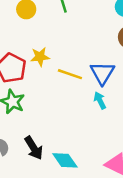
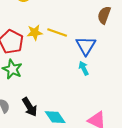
yellow line: (70, 74) -> (57, 32), moved

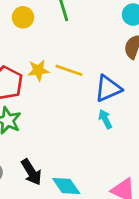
blue triangle: (86, 46) -> (108, 88), turned 35

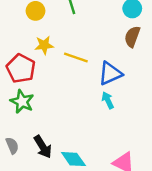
yellow star: (38, 70) -> (44, 45), moved

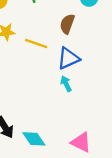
brown semicircle: (132, 37) -> (67, 24), moved

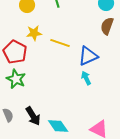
brown semicircle: (67, 24) -> (107, 26), moved

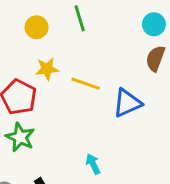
cyan arrow: (86, 78) -> (93, 164), moved

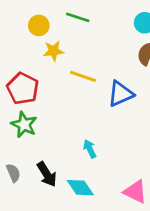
green line: (80, 18) -> (78, 17), turned -55
yellow star: (47, 69) -> (54, 51), moved

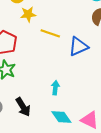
cyan arrow: (90, 149) -> (55, 88), turned 32
cyan diamond: (80, 188) -> (61, 117), moved

